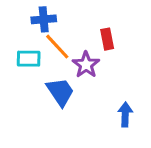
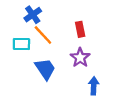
blue cross: (44, 19) -> (33, 15), turned -30
purple star: (86, 65) -> (80, 58), moved

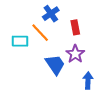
blue cross: (33, 15) -> (51, 14), moved
blue trapezoid: (45, 69) -> (55, 65), moved

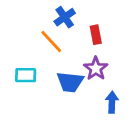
cyan rectangle: (20, 41) -> (26, 75), moved
blue trapezoid: (55, 65) -> (70, 82), turned 130

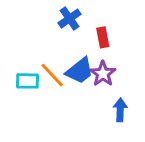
orange line: (51, 41) -> (52, 75), moved
blue trapezoid: (70, 82) -> (80, 71), moved, turned -44

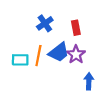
blue cross: (70, 19) -> (45, 23), moved
orange line: (52, 75) -> (38, 56), turned 54

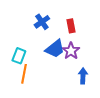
orange line: (38, 56) -> (24, 74), moved
cyan rectangle: (20, 60) -> (19, 56), turned -70

